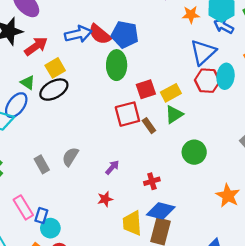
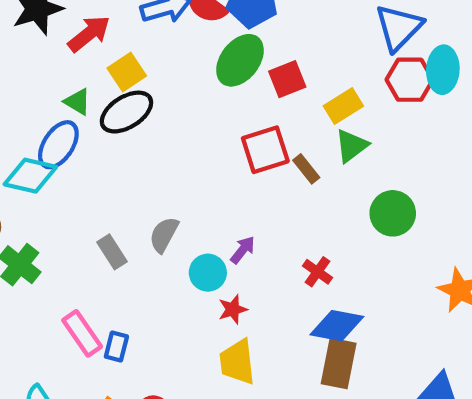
green ellipse: (117, 65) -> (240, 60), turned 40
red square: (146, 89) -> (287, 79), moved
red cross: (152, 181) -> (317, 272), turned -35
yellow trapezoid: (132, 223) -> (237, 362), moved
cyan circle: (50, 228) -> (208, 273), moved

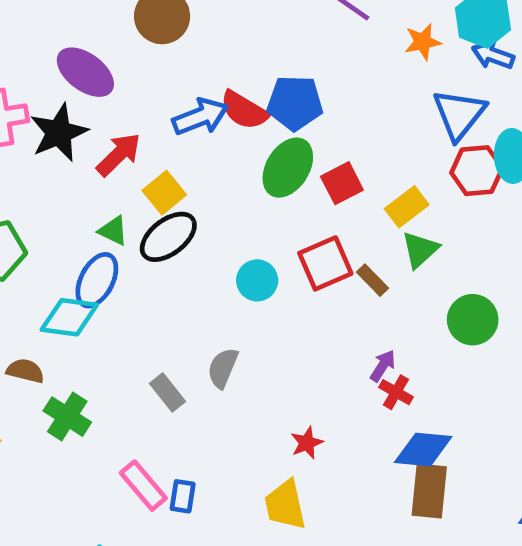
purple arrow: (243, 250) -> (383, 366), moved
cyan circle: (208, 273) -> (257, 280), moved
yellow trapezoid: (237, 362) -> (285, 505), moved

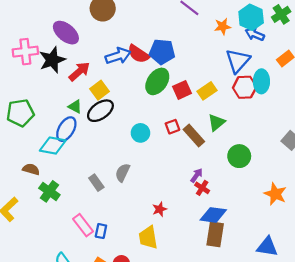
yellow rectangle: (407, 207) -> (207, 91), moved
red square: (325, 263) -> (172, 127), size x0.6
brown rectangle: (373, 280) -> (194, 135), size x1.5

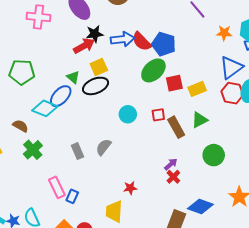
black star: (52, 60) -> (95, 34), moved, size x0.7
blue diamond: (213, 215) -> (200, 207), moved

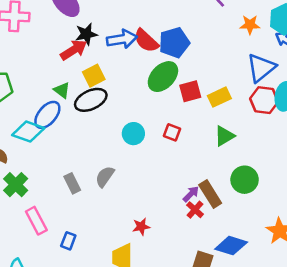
blue pentagon: (164, 44) -> (174, 43), turned -30
red square: (158, 115) -> (172, 132), turned 32
brown rectangle: (176, 127) -> (210, 194), moved
pink rectangle: (57, 187) -> (36, 221), moved

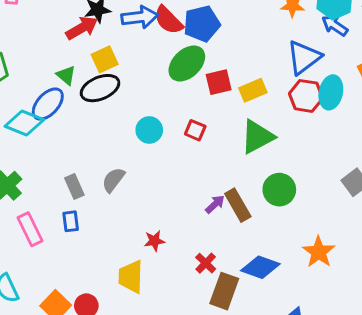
green triangle: (224, 136) -> (257, 137), size x1.4
red cross: (195, 210) -> (206, 263), moved
blue rectangle: (68, 241) -> (71, 221), moved, turned -30

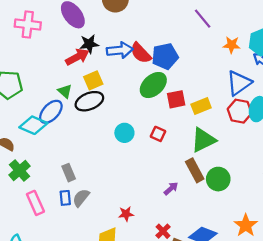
gray semicircle: (113, 180) -> (81, 198), moved
brown rectangle: (238, 205) -> (195, 170), moved

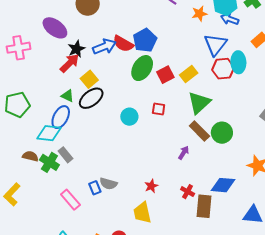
green cross: (19, 170) -> (49, 162), moved
gray rectangle: (69, 173) -> (65, 155), moved
gray semicircle: (81, 198) -> (108, 184), turned -96

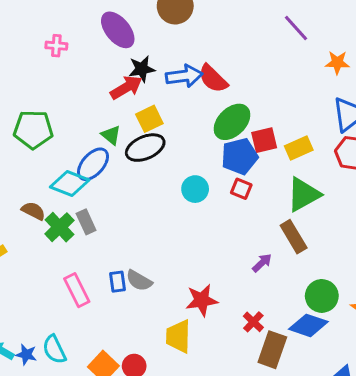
blue pentagon: (145, 40) -> (240, 156), moved
pink cross: (19, 48) -> (56, 46), size x0.6
green circle: (222, 133) -> (322, 296), moved
red star: (151, 186) -> (202, 300), size x1.5

